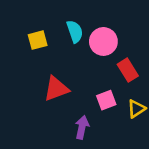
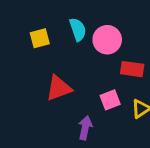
red rectangle: (128, 70) -> (132, 69), turned -50

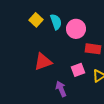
yellow square: (40, 38) -> (36, 20), moved, turned -32
purple arrow: (85, 128) -> (61, 89), turned -35

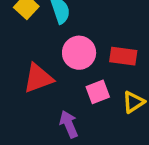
pink circle: (76, 29) -> (79, 53), moved

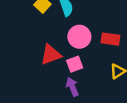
pink square: (98, 92) -> (75, 64), moved

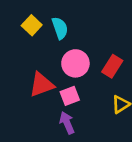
red rectangle: (110, 39) -> (112, 66), turned -66

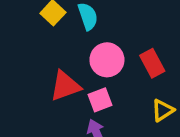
red rectangle: (112, 66) -> (152, 63), turned -60

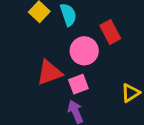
red rectangle: (152, 63) -> (110, 32), moved

